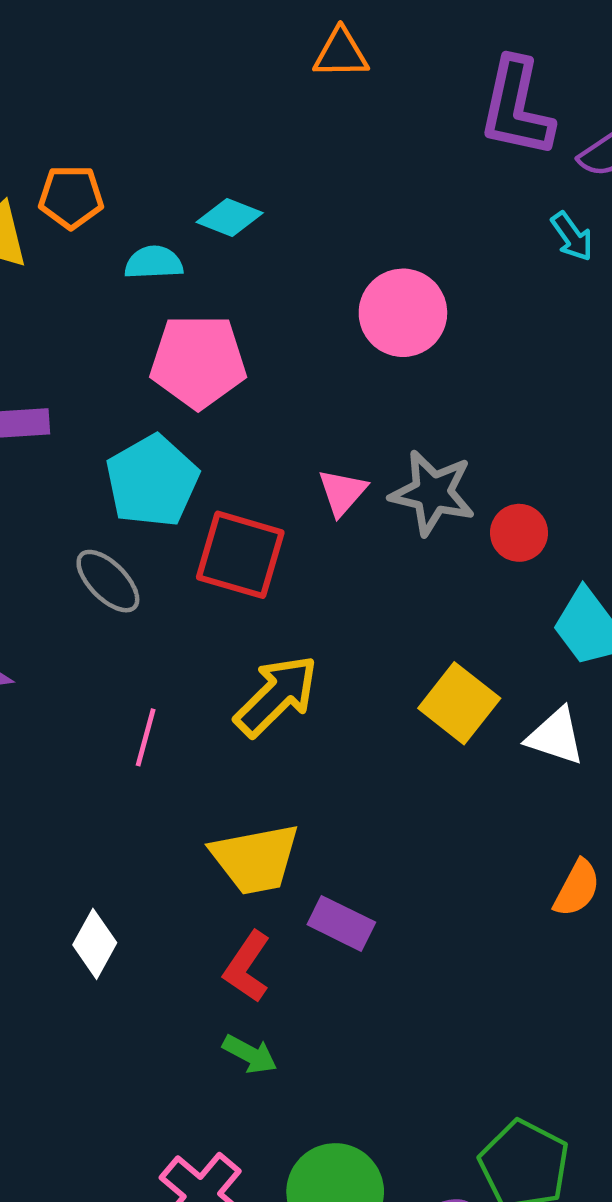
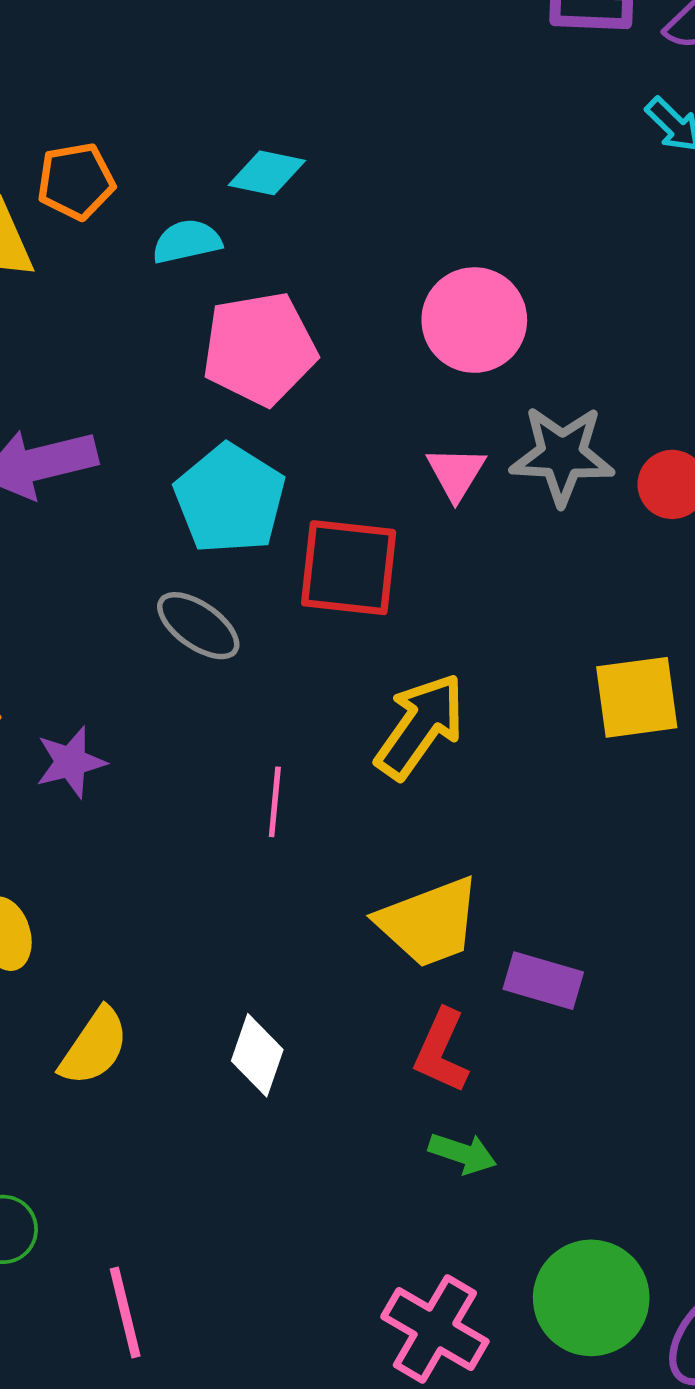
pink circle: (403, 313) -> (474, 320), moved
yellow square: (459, 703) -> (637, 697), turned -36

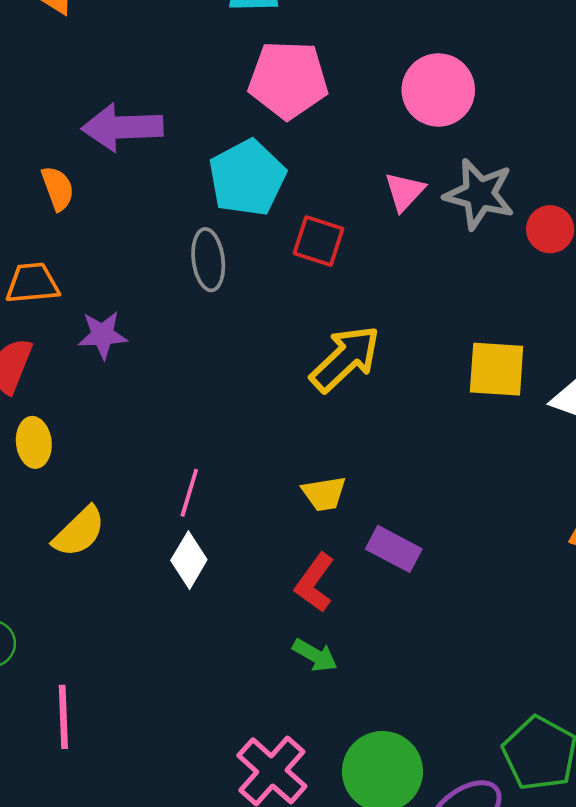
red square: (349, 568) -> (319, 241), size x0.7
gray ellipse: (198, 626) -> (208, 260), turned 36
pink line: (275, 802) -> (189, 493), moved
yellow trapezoid: (429, 922) -> (324, 494), size x0.6

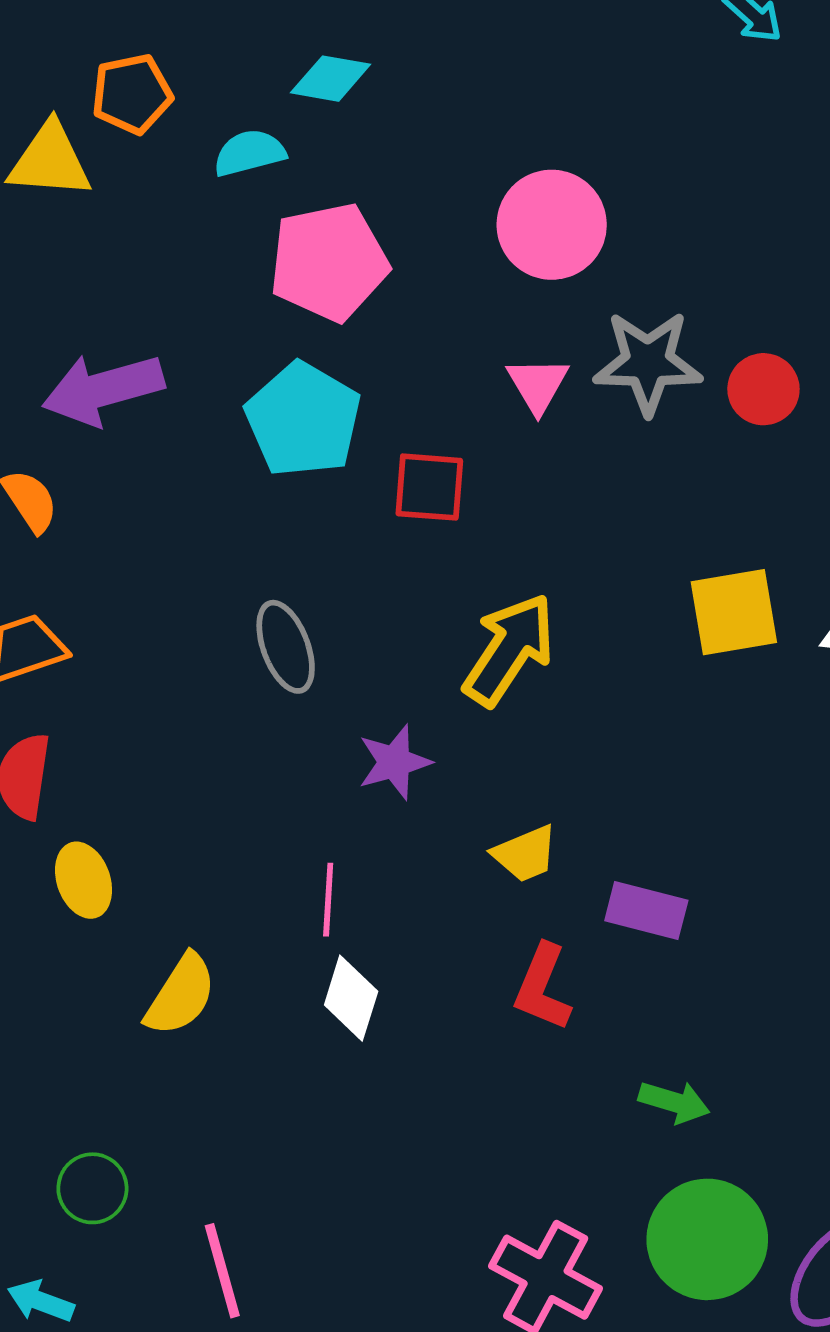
gray ellipse: (208, 260) -> (286, 647), moved
purple star: (103, 335) -> (394, 762), moved
green arrow: (315, 655) -> (674, 1102), moved

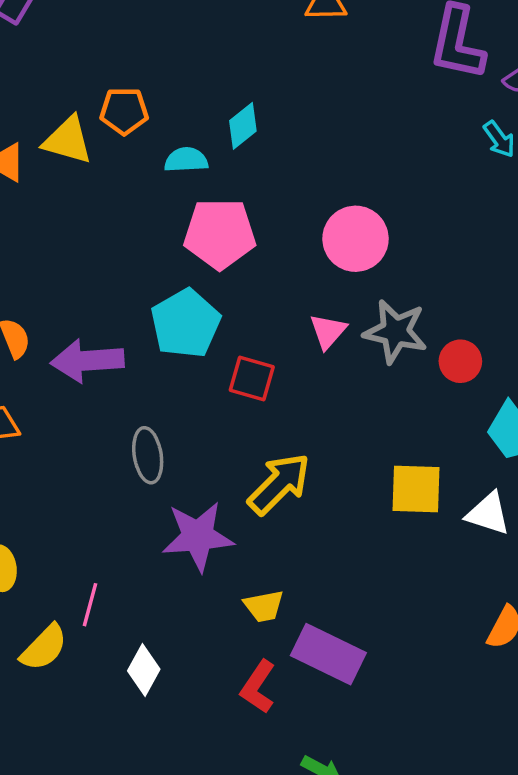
cyan diamond: (331, 79) -> (243, 126), turned -60
purple arrow: (103, 389) -> (87, 361), moved
purple star: (394, 762) -> (198, 536), size x1.6
pink line: (328, 900) -> (90, 605), moved
purple rectangle: (646, 910) -> (328, 654), size x1.5

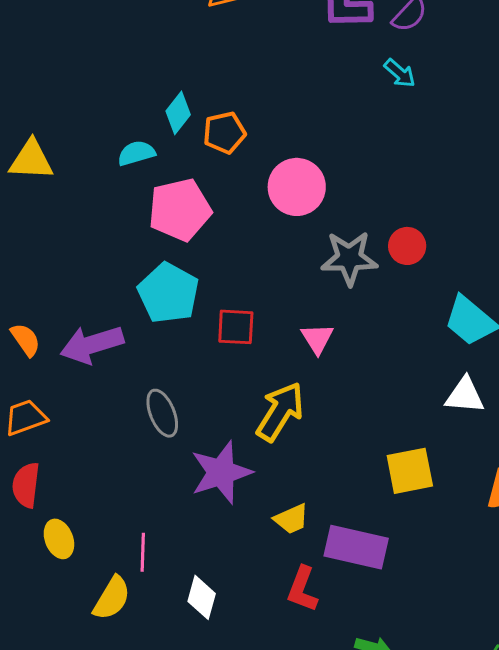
orange pentagon: (124, 111) -> (224, 133), moved
pink triangle: (328, 331) -> (317, 339), moved
red circle: (460, 361) -> (407, 246), moved
yellow square: (416, 489) -> (410, 471), moved

